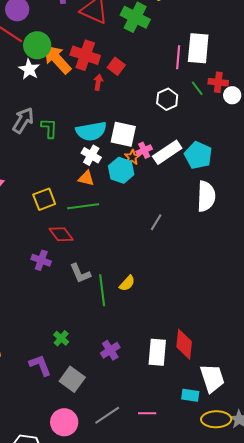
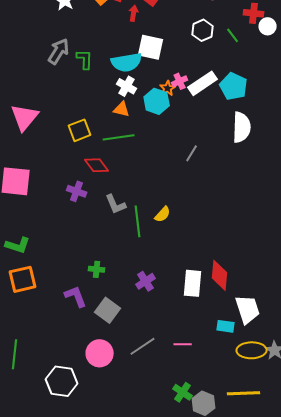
green line: (197, 88) -> (233, 35), moved
white square: (123, 134) -> (151, 47), moved
green cross: (61, 338) -> (97, 269), turned -35

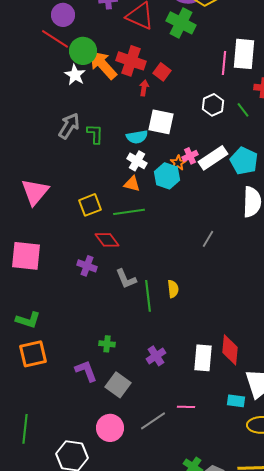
cyan semicircle: (127, 62) -> (137, 137), size x0.7
gray line: (192, 153) -> (208, 239), moved
yellow semicircle: (163, 214) -> (173, 289), turned -48
pink line: (183, 344) -> (186, 407), moved

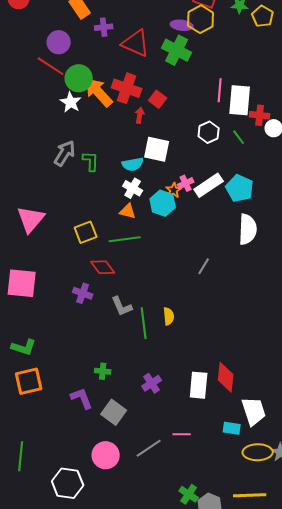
white rectangle: (244, 54) -> (240, 100), moved

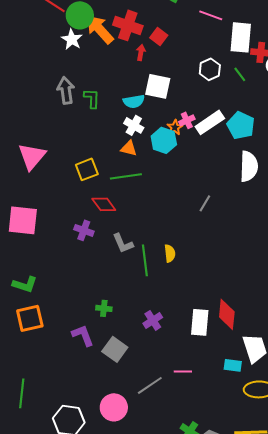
pink line: (220, 90) -> (211, 15), moved, turned -75
gray arrow: (65, 153) -> (66, 90), turned -40
pink circle: (106, 455) -> (114, 407), moved

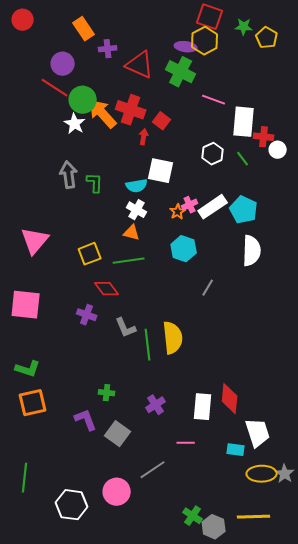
cyan hexagon: (164, 140) -> (184, 249), moved
yellow semicircle: (170, 253) -> (173, 338), size x1.8
pink line: (183, 371) -> (186, 443), moved

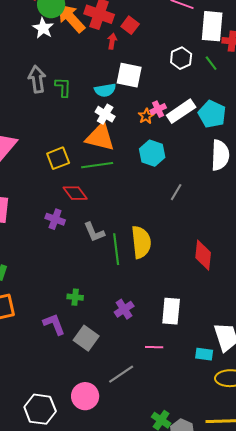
orange triangle: (132, 233) -> (100, 137), size x1.8
red diamond: (230, 399) -> (203, 255), moved

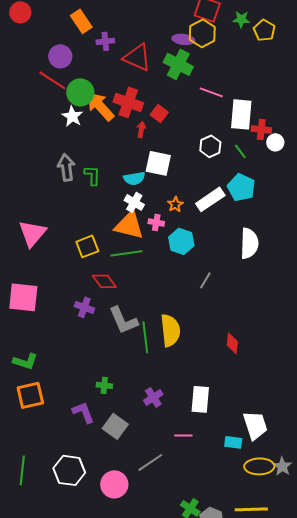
pink cross: (158, 109) -> (156, 222), moved, turned 35
cyan pentagon: (212, 114) -> (241, 187), moved
gray L-shape: (94, 232) -> (123, 320), size x1.4
red diamond: (203, 255) -> (232, 343), size x0.7
white hexagon: (40, 409) -> (69, 470), moved

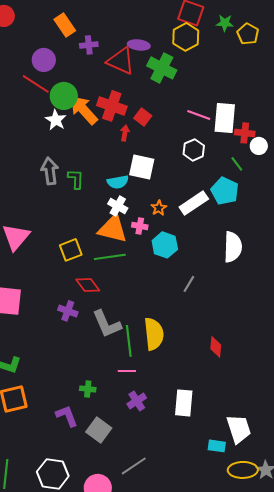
purple ellipse: (183, 39) -> (139, 45), moved
pink line: (211, 92) -> (199, 115), moved
green line: (240, 151) -> (237, 164), moved
pink line: (183, 435) -> (127, 371), moved

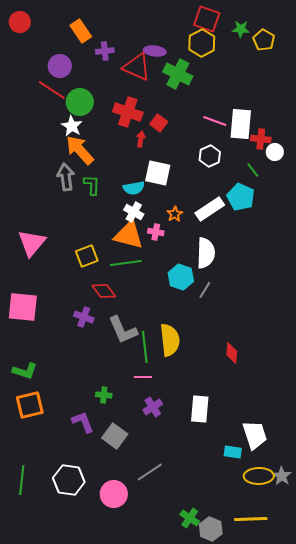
orange arrow: (84, 110) -> (80, 150), moved
cyan hexagon: (165, 245) -> (181, 277), moved
white semicircle: (233, 247) -> (206, 253), moved

